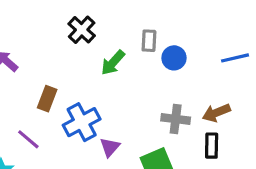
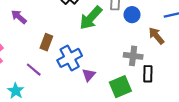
green arrow: (113, 63) -> (91, 18), size x1.4
brown arrow: (216, 113) -> (156, 36), moved, turned 72
black rectangle: (212, 146) -> (148, 74), moved

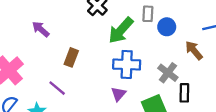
gray cross: (133, 56) -> (168, 73), turned 30
blue cross: (70, 58) -> (127, 64), moved, turned 30

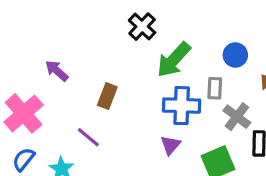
gray rectangle: (148, 14) -> (215, 88), moved
purple arrow: (41, 29) -> (57, 71), moved

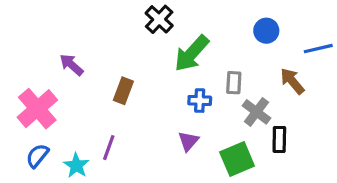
blue circle: (235, 55) -> (266, 31), moved
blue cross: (182, 106) -> (200, 101), size x0.6
purple line: (88, 137) -> (109, 148), moved, turned 70

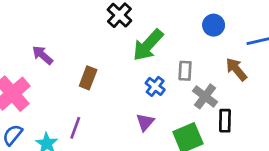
blue cross: (200, 101) -> (155, 86), turned 36

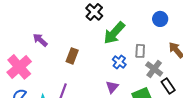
black rectangle: (225, 121) -> (168, 86), turned -35

